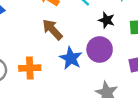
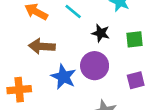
brown arrow: (52, 30) -> (42, 46), turned -40

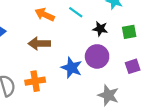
brown arrow: (42, 46) -> (39, 43), moved

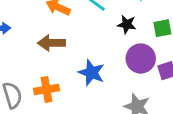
purple circle: (97, 56) -> (141, 59), moved

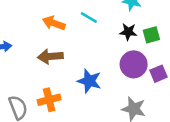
black star: (127, 24) -> (128, 32), moved

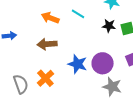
purple circle: (134, 64) -> (103, 63), moved
orange cross: (49, 100) -> (45, 78), turned -30

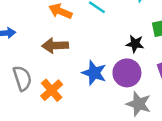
black star: (109, 26) -> (135, 44), moved
gray semicircle: (21, 84) -> (22, 78), moved

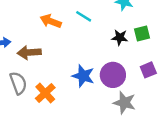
black star: (135, 44) -> (120, 38), moved
brown arrow: (55, 46) -> (29, 53), moved

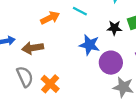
orange arrow: (51, 21) -> (50, 18), turned 138
blue star: (83, 76) -> (89, 45), moved

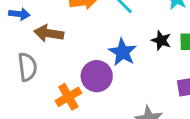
purple circle: (111, 63) -> (97, 76), moved
orange cross: (50, 84) -> (68, 97), moved

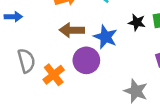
brown arrow: (49, 33) -> (72, 30), moved
orange cross: (68, 97) -> (54, 75), moved

